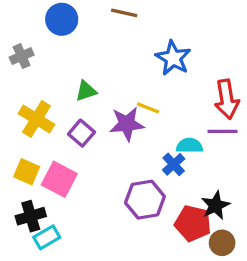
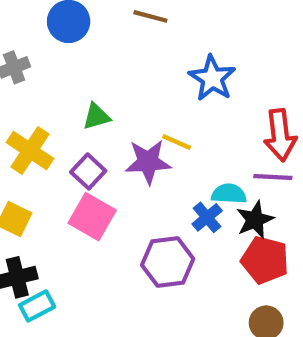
pink square: (59, 179) -> (92, 217), moved
black star: (216, 205) -> (255, 220), moved
red pentagon: (193, 223) -> (265, 260), moved

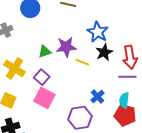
purple star: (148, 162) -> (66, 47), moved
cyan semicircle: (229, 194) -> (124, 100), moved, turned -84
black star: (255, 220) -> (104, 52), moved

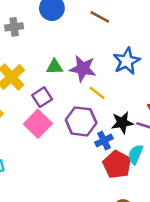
black star: (104, 52) -> (122, 123), moved
red pentagon: (125, 115) -> (117, 165), moved
purple hexagon: (80, 118) -> (81, 121), moved

